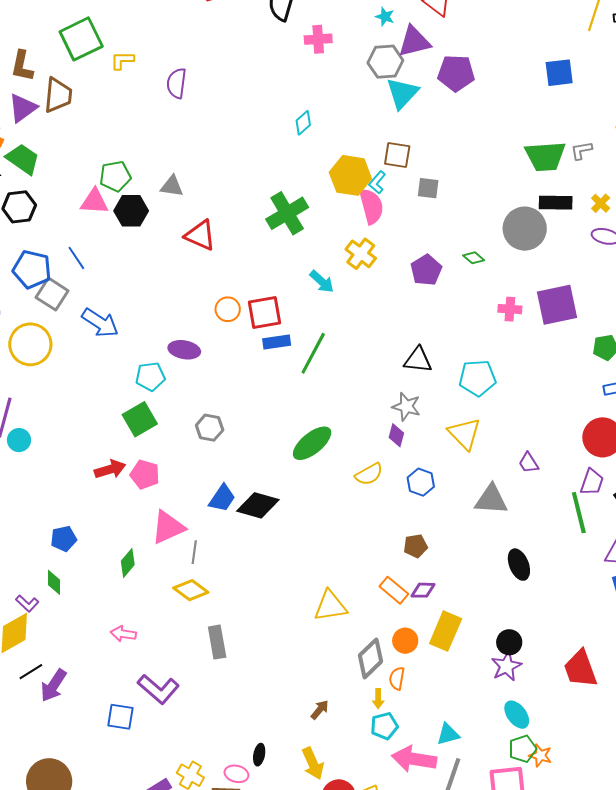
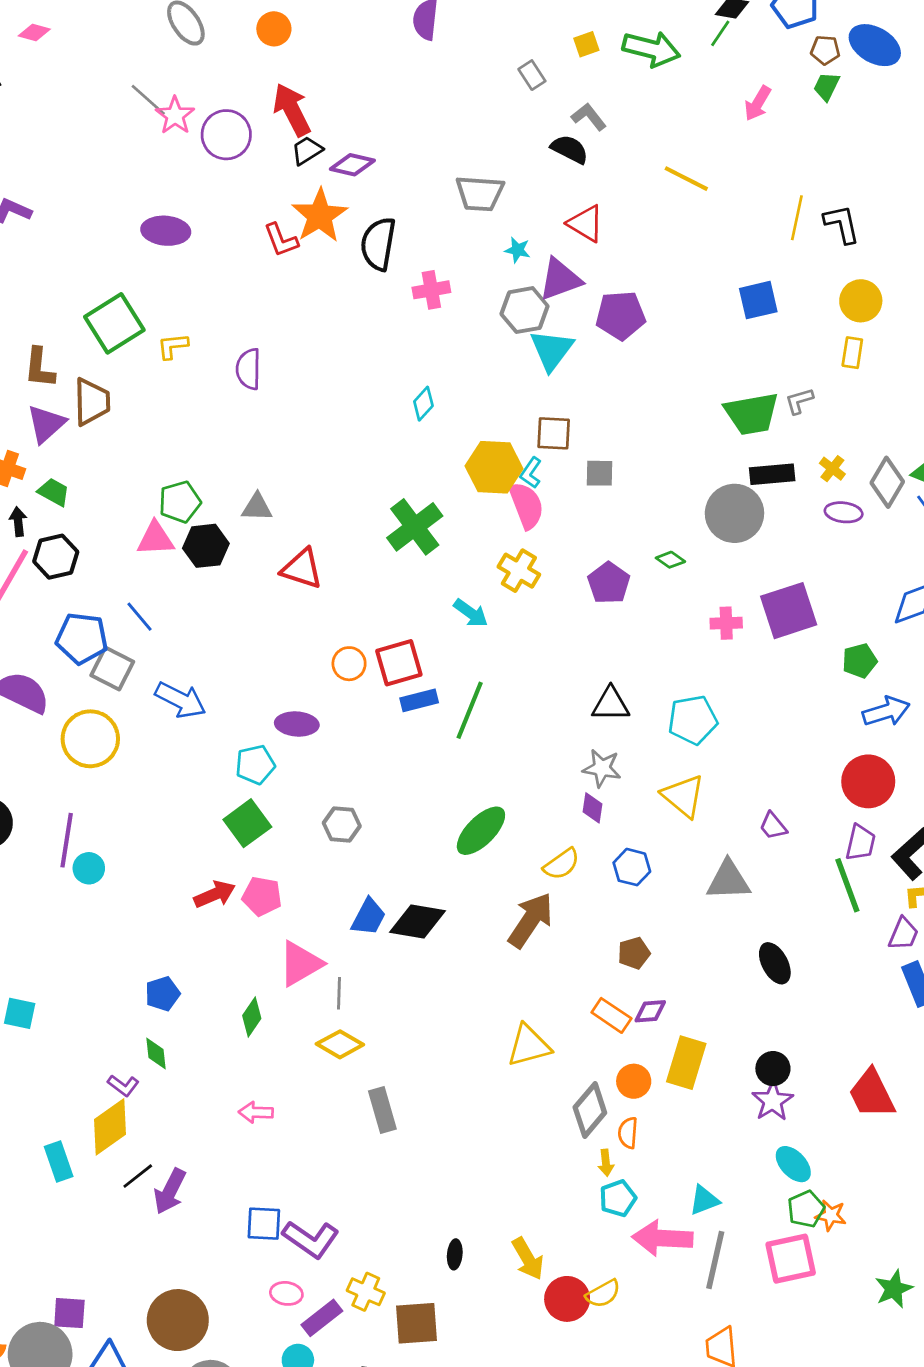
green trapezoid: (23, 159) -> (54, 492), size x0.7
purple L-shape: (158, 689) -> (311, 1239), moved
brown arrow: (320, 710) -> (531, 920), moved, size x2.0
pink ellipse: (236, 774) -> (286, 1293), moved

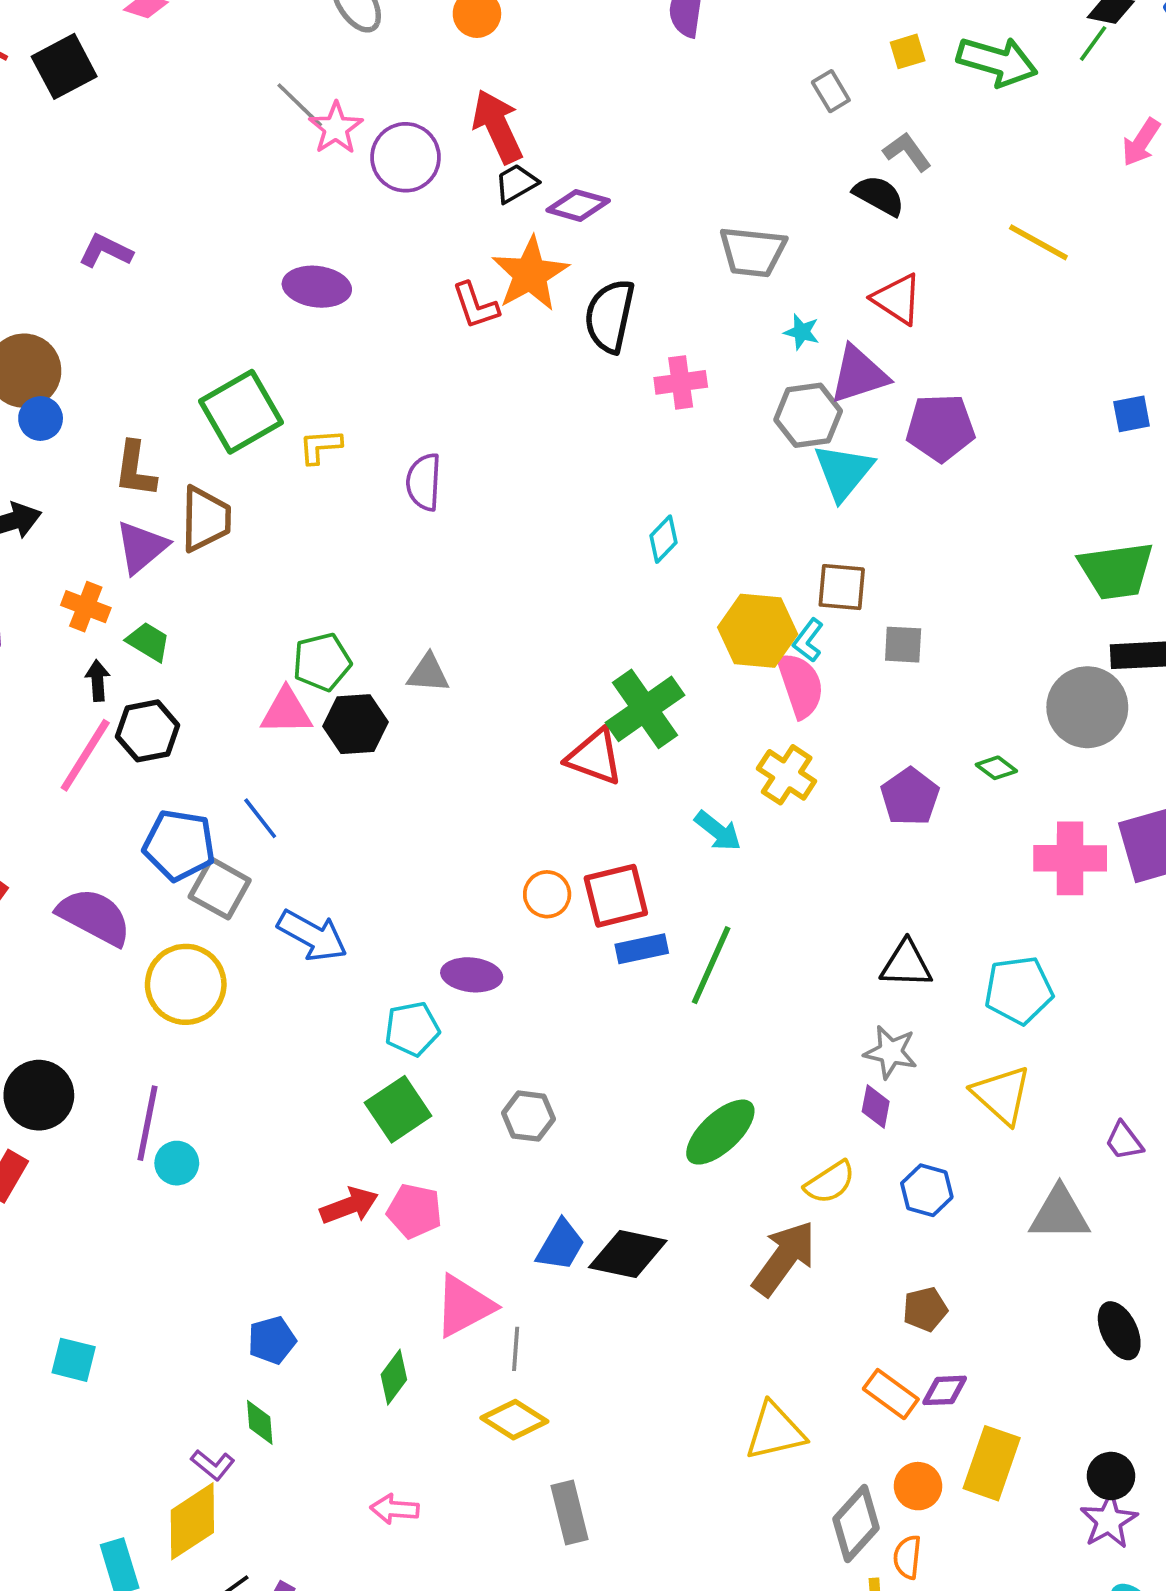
blue square: (758, 300) -> (1132, 414), size x0.7
red triangle: (302, 569) -> (595, 757), moved
pink cross: (726, 623) -> (1070, 858), size x1.6

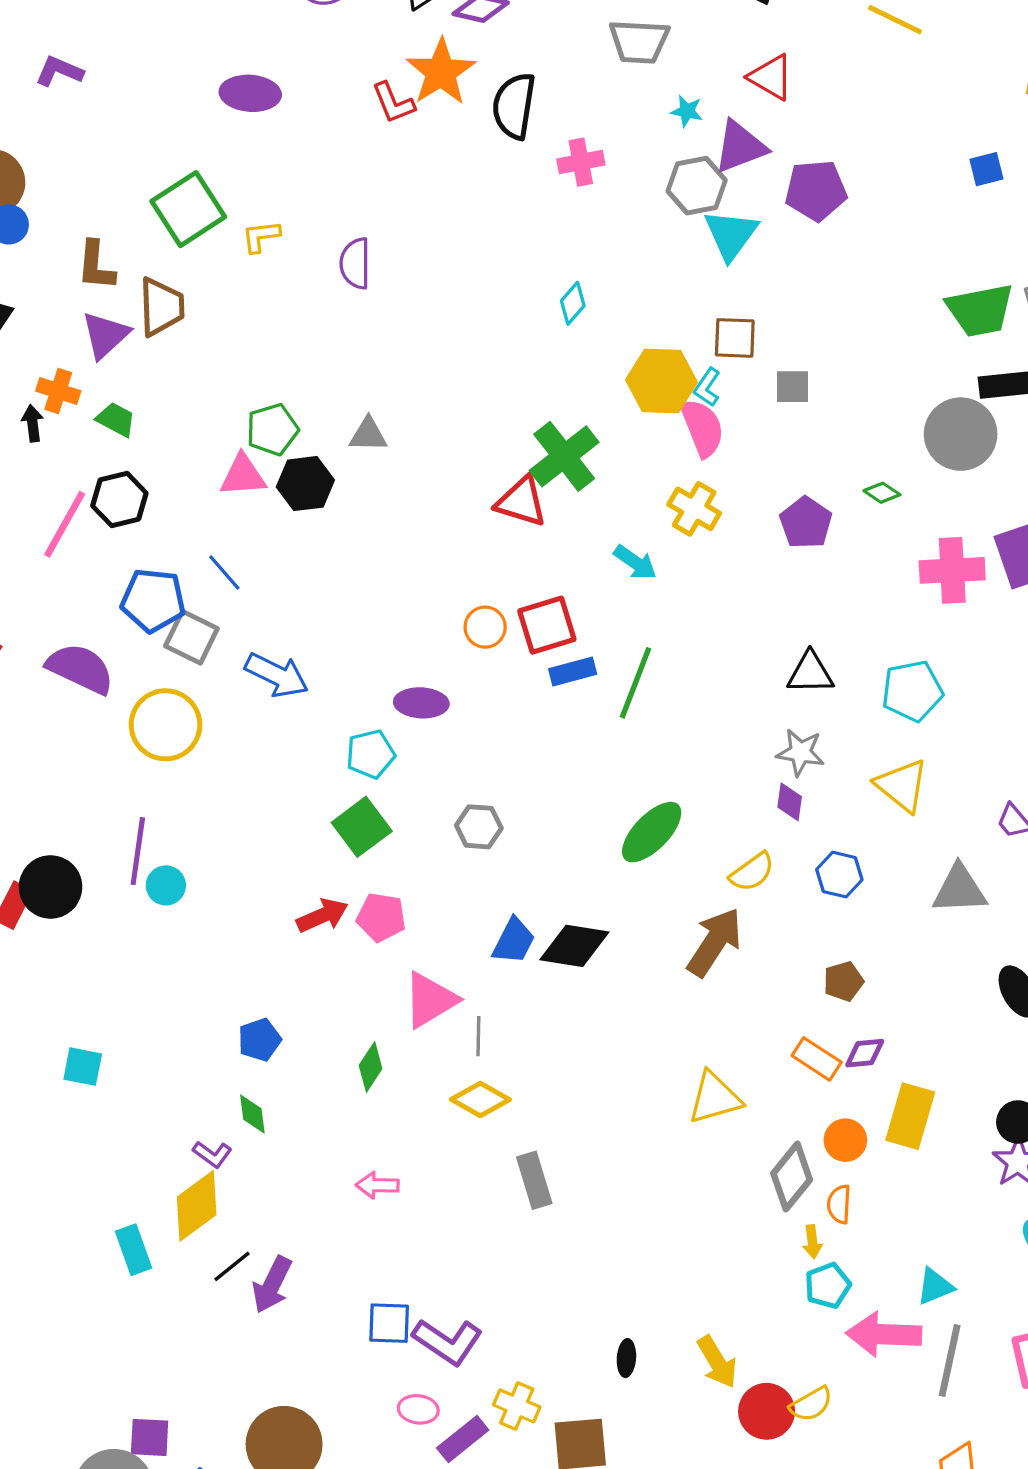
black arrow: (98, 681) -> (33, 423), moved
black circle: (39, 1095) -> (51, 887), moved

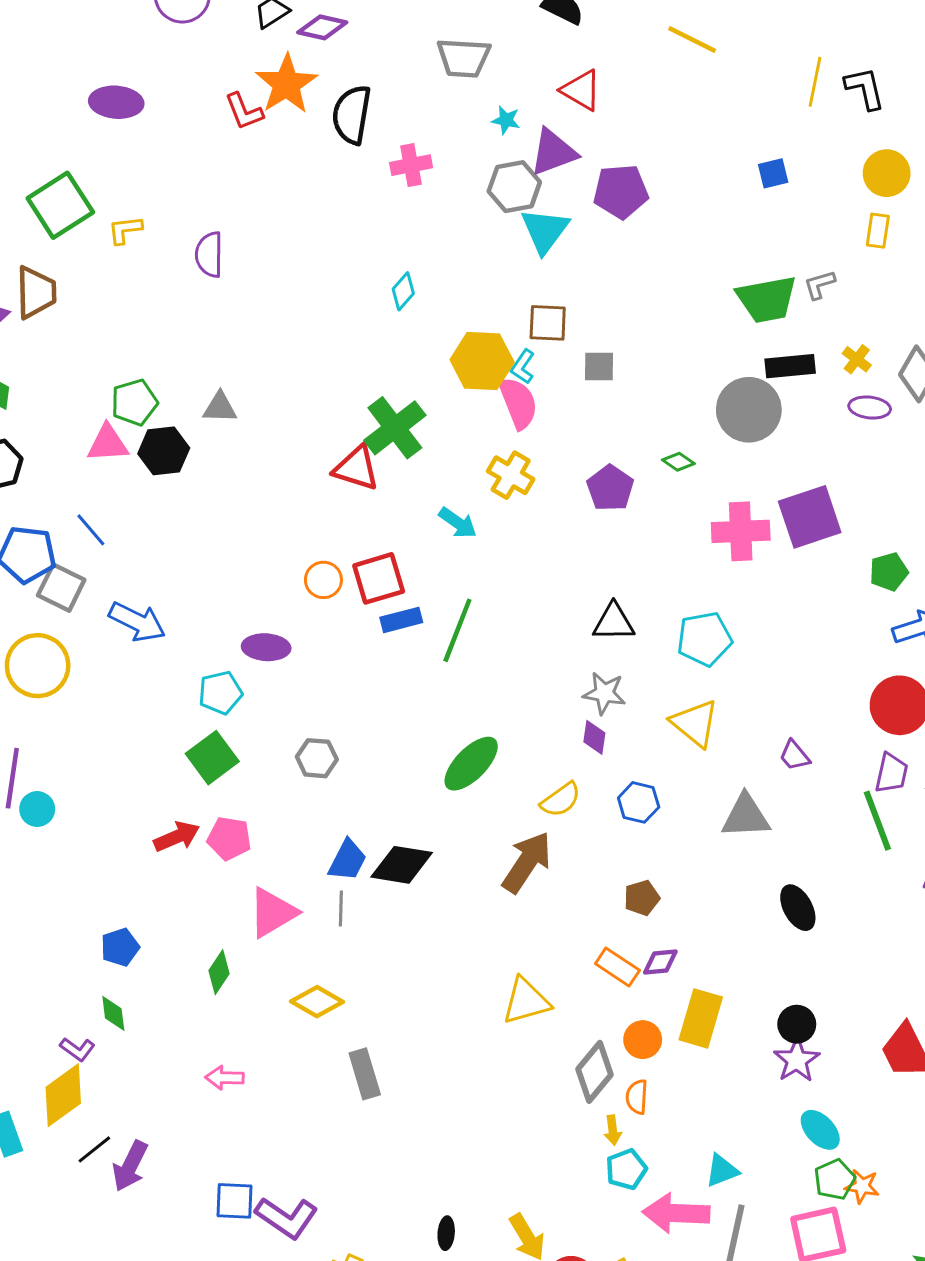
gray line: (478, 1036) -> (341, 909), moved

